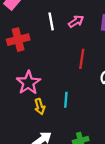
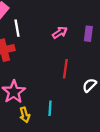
white line: (51, 21) -> (17, 28), moved

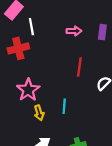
pink arrow: (60, 33) -> (74, 31), turned 32

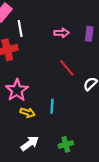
red line: (79, 67) -> (67, 68), turned -48
yellow arrow: (39, 113) -> (28, 113), turned -56

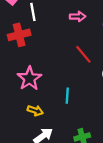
yellow arrow: (28, 113) -> (35, 111), moved

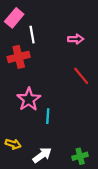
cyan line: (67, 96) -> (48, 116), moved
yellow arrow: (35, 111) -> (13, 144), moved

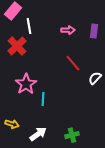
red cross: (19, 57) -> (17, 46), turned -30

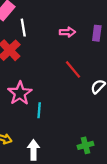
white arrow: (38, 134) -> (33, 150), turned -54
green cross: (72, 135) -> (86, 145), moved

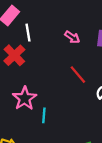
pink arrow: (67, 32) -> (72, 37), turned 35

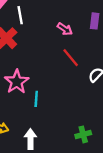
pink arrow: (72, 37) -> (65, 29), moved

